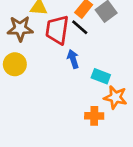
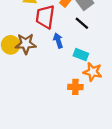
black line: (80, 27) -> (82, 23), moved
brown star: (20, 29) -> (26, 44), moved

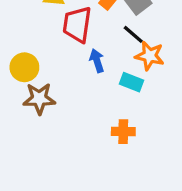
brown star: (26, 44) -> (39, 99), moved
orange star: (93, 72) -> (150, 56), moved

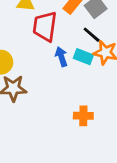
cyan rectangle: (131, 82) -> (83, 57), moved

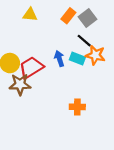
red trapezoid: (45, 26) -> (31, 68), moved, turned 50

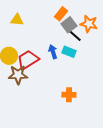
yellow triangle: (30, 15) -> (17, 20), moved
gray square: (87, 18) -> (69, 25), moved
orange star: (95, 55) -> (89, 24), moved

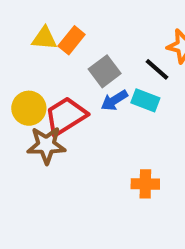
orange rectangle: (61, 14) -> (72, 40), moved
gray square: (69, 25) -> (105, 71), moved
blue arrow: (53, 52) -> (114, 100), turned -104

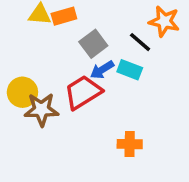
orange rectangle: (72, 40) -> (64, 16), turned 35
yellow circle: (29, 108) -> (22, 92), moved
red trapezoid: (66, 116) -> (83, 92), moved

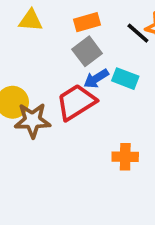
orange rectangle: (64, 16) -> (87, 22), moved
black line: (140, 42) -> (138, 33), moved

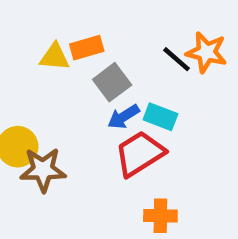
yellow triangle: (31, 20) -> (54, 57), moved
orange rectangle: (87, 22) -> (87, 48), moved
red trapezoid: (76, 102) -> (140, 154), moved

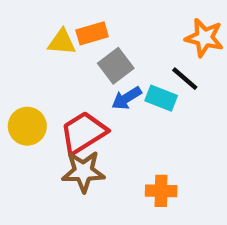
black line: (177, 59) -> (185, 79), moved
red trapezoid: (140, 154) -> (83, 133), moved
brown star: (43, 170) -> (83, 171), moved

